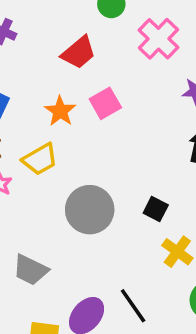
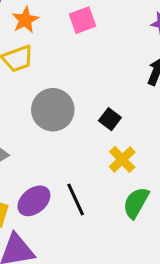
orange star: (60, 111) -> (25, 20), moved

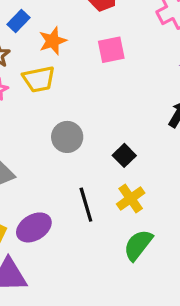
gray circle: (53, 110) -> (67, 137), size x0.7
black line: (76, 199) -> (86, 205), moved

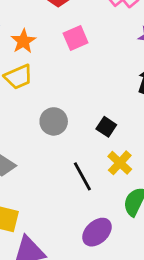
purple ellipse: (34, 227) -> (97, 232), moved

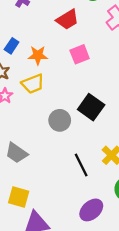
orange star: (23, 41) -> (38, 55), turned 30
black square: (106, 127) -> (91, 107), moved, size x1.6

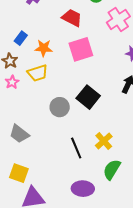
red trapezoid: (67, 20) -> (72, 18), turned -125
pink square: (80, 54) -> (81, 49), size x1.4
purple ellipse: (91, 210) -> (83, 189), turned 40

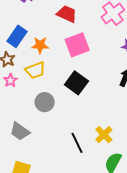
blue rectangle: (21, 38) -> (17, 36), size x1.5
black square: (88, 97) -> (76, 83), moved
gray circle: (60, 107) -> (45, 102), moved

